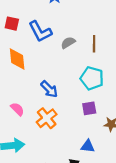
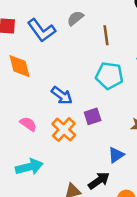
gray semicircle: (68, 43) -> (75, 18), moved
purple square: (89, 108) -> (93, 116), moved
blue triangle: (88, 146) -> (116, 155), turned -32

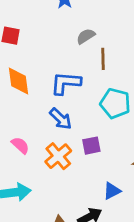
blue L-shape: (42, 30) -> (66, 83), moved, turned 124
brown line: (106, 35) -> (103, 59), moved

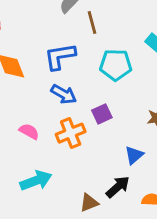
orange cross: (58, 156) -> (71, 133), turned 32

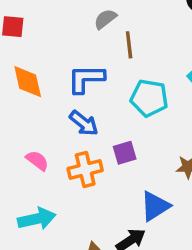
blue triangle: (134, 155) -> (155, 206), size x1.4

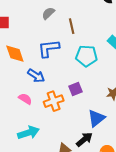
gray semicircle: (105, 19) -> (48, 13), moved
blue arrow: (84, 123) -> (36, 76), moved

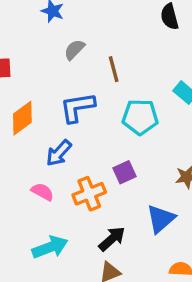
orange diamond: (15, 54) -> (22, 118), turned 75
blue arrow: (36, 76) -> (59, 153), turned 102
black arrow: (84, 139) -> (112, 239), moved

